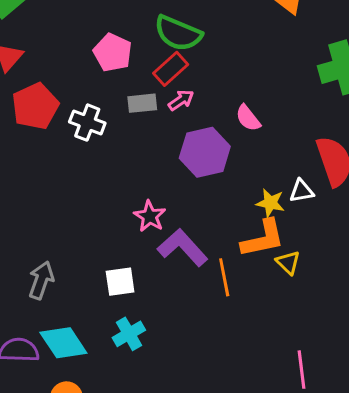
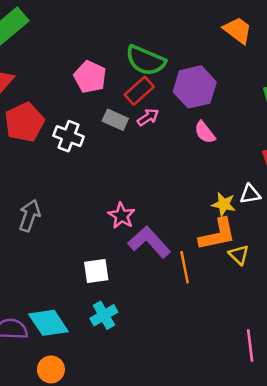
gray rectangle: (142, 103) -> (115, 120), turned 30
purple hexagon: (205, 152) -> (195, 87), moved
gray arrow: (41, 280) -> (29, 216), moved

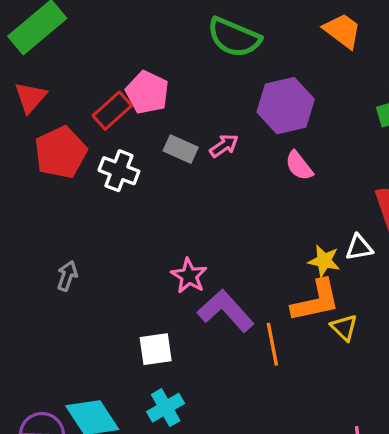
green semicircle: (146, 60) -> (234, 37), moved
red rectangle: (139, 91) -> (112, 111), moved
gray arrow: (29, 216) -> (67, 276), size x0.7

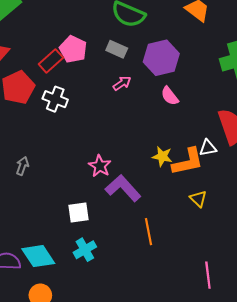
gray rectangle: (181, 149) -> (117, 49), moved
yellow star: (324, 261) -> (162, 156), moved
orange L-shape: (316, 301) -> (188, 162), moved
orange line: (272, 344) -> (149, 232), moved

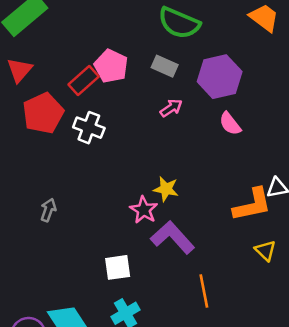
yellow star: (162, 156) -> (166, 189), moved

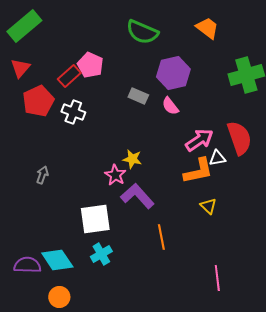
gray rectangle: (165, 66) -> (138, 96), moved
pink arrow: (171, 108) -> (199, 140), moved, size x1.6
pink semicircle: (230, 124) -> (170, 106), moved
white square: (118, 267) -> (95, 219), size x1.5

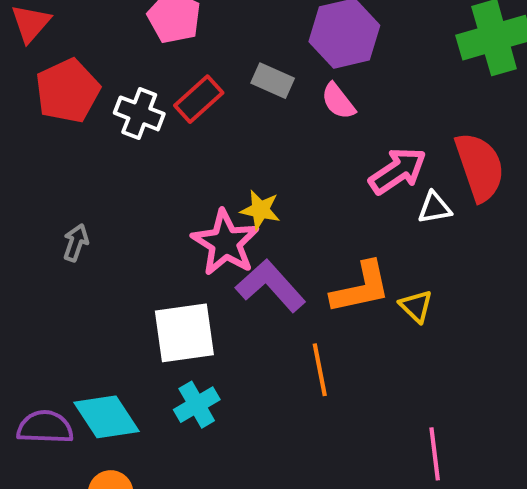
red rectangle: (69, 76) -> (199, 99), moved
orange L-shape: (198, 171) -> (361, 288), moved
pink star: (115, 175) -> (225, 243), size x1.5

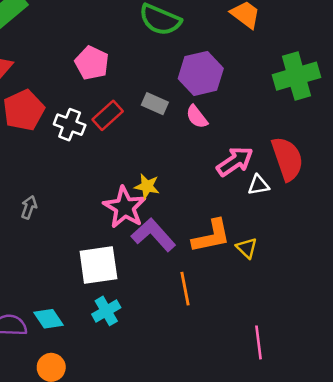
cyan diamond: (107, 417) -> (49, 319), size x0.7

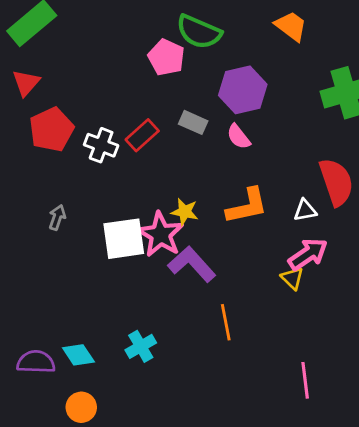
pink pentagon: (92, 63) -> (166, 57), moved
pink arrow: (235, 161) -> (308, 254), moved
gray arrow: (29, 207) -> (57, 217), moved
orange L-shape: (211, 236) -> (247, 206), moved
white square: (98, 265) -> (124, 239), moved

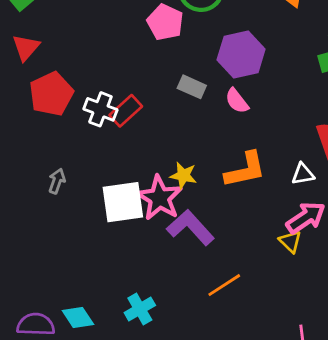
red rectangle: (142, 135) -> (126, 111), moved
orange line: (226, 322) -> (224, 285), turned 68

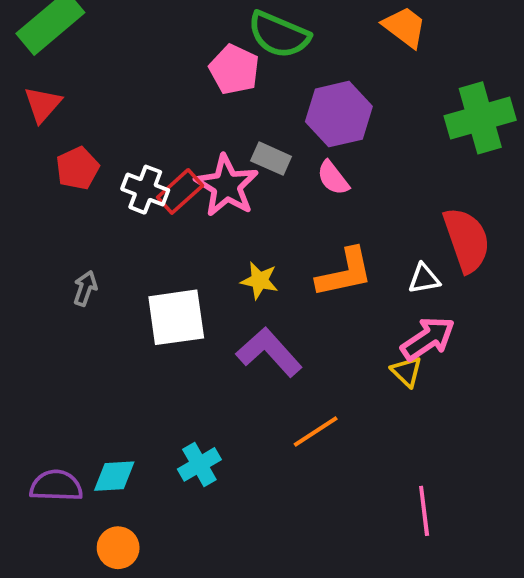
red pentagon: (51, 94) -> (77, 168), size x0.7
pink star: (160, 198) -> (227, 186), moved
cyan diamond: (78, 317) -> (114, 476), turned -60

